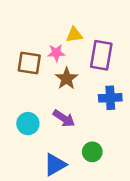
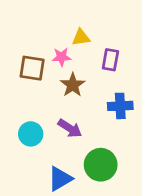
purple rectangle: (101, 55) -> (110, 60), size x0.7
green circle: (92, 152) -> (101, 165), size x1.5

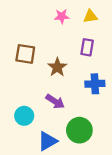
yellow triangle: (81, 37) -> (90, 16), moved
pink star: (61, 57) -> (62, 16), moved
cyan circle: (31, 134) -> (24, 116), moved

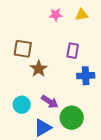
purple rectangle: (87, 47) -> (73, 51), moved
brown star: (57, 67) -> (39, 69), moved
purple arrow: (55, 101) -> (50, 102), moved

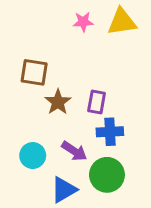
yellow triangle: (82, 15) -> (122, 22), size x1.5
purple rectangle: (73, 51) -> (97, 102), moved
blue cross: (86, 76) -> (110, 132), moved

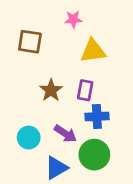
yellow triangle: (122, 22) -> (93, 51), moved
brown square: (34, 72) -> (30, 42), moved

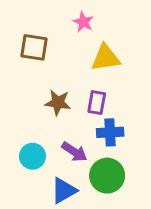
pink star: (73, 19) -> (83, 22), turned 30
brown star: (51, 90) -> (58, 103), turned -30

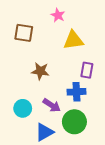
purple rectangle: (97, 103) -> (87, 70), moved

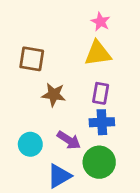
pink star: (58, 15) -> (101, 22), moved
brown square: (24, 33) -> (32, 59), moved
purple rectangle: (87, 70) -> (101, 93), moved

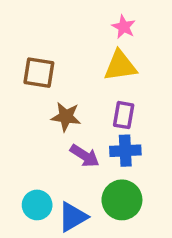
purple arrow: (69, 140) -> (85, 156), moved
cyan circle: (30, 144) -> (37, 205), moved

